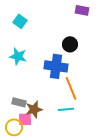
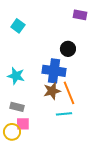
cyan star: (18, 56) -> (16, 76), moved
brown star: (34, 109) -> (52, 91), moved

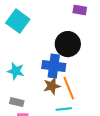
cyan square: (18, 26) -> (18, 21), size x1.6
black circle: (68, 49) -> (68, 44), size x1.6

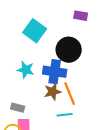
cyan square: (18, 21) -> (35, 31), moved
cyan star: (16, 71) -> (26, 70), moved

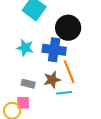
brown star: (53, 92) -> (52, 80), moved
gray rectangle: (18, 108) -> (28, 84), moved

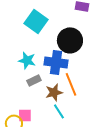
gray rectangle: (28, 84) -> (34, 80), moved, turned -40
cyan line: (64, 93) -> (59, 111), moved, turned 63

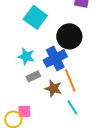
blue cross: (56, 62) -> (55, 58), turned -35
brown star: (54, 92) -> (53, 88), turned 30
cyan line: (59, 111) -> (72, 107), moved

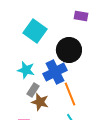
gray rectangle: (33, 76) -> (33, 90), turned -32
brown star: (53, 88) -> (40, 102), moved

